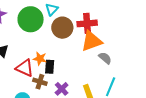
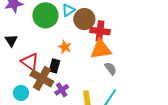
brown circle: (62, 28) -> (84, 19), moved
orange star: (40, 59) -> (65, 47), moved
brown cross: (40, 82) -> (42, 78), size x1.6

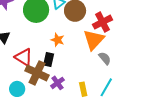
red cross: (100, 31) -> (103, 22), moved, turned -30
orange triangle: (101, 49) -> (94, 40), turned -35

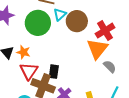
orange star: (58, 40) -> (23, 52), moved
red triangle: (24, 57) -> (29, 71), turned 36

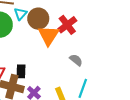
orange triangle: (97, 49) -> (49, 35), moved

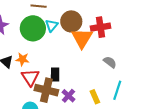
cyan triangle: (20, 14) -> (52, 25), moved
red cross: (67, 25) -> (100, 27), turned 30

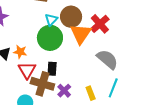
red cross: (100, 27) -> (100, 24), turned -36
green circle: (33, 28) -> (50, 38), moved
gray semicircle: (110, 62) -> (107, 59), size x1.6

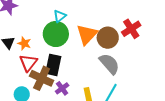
brown circle: (71, 17) -> (108, 38), moved
red cross: (100, 24) -> (131, 29), moved
black rectangle: (52, 69) -> (53, 65), size x1.5

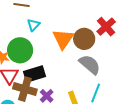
green circle: (56, 34) -> (20, 50), moved
black rectangle: (53, 65) -> (34, 74), turned 70

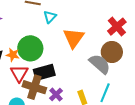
cyan triangle: (34, 25) -> (50, 17), moved
brown circle: (84, 39) -> (112, 52), moved

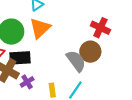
red cross: (117, 27) -> (100, 28), turned -36
orange triangle: (74, 38) -> (40, 28), moved

